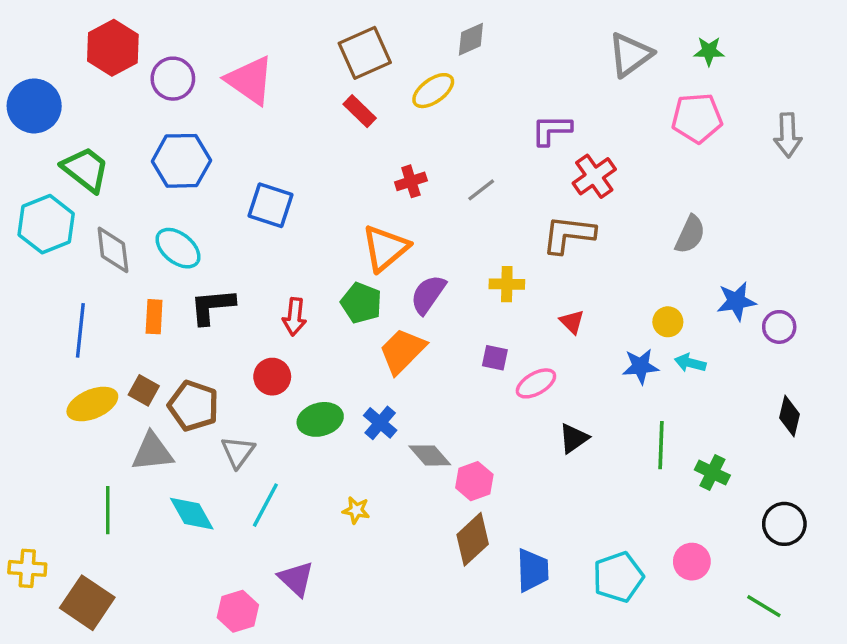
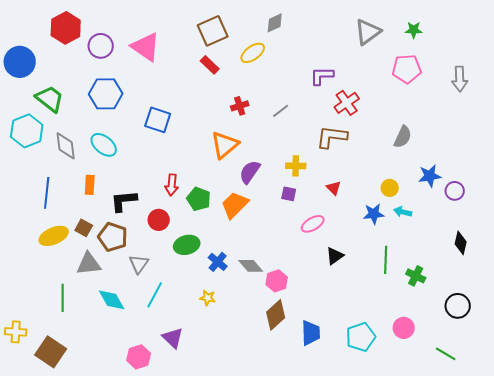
green pentagon: (361, 303) -> (199, 199), moved
black L-shape: (212, 306) -> (124, 201), moved
purple square: (495, 358) -> (289, 194), moved
blue cross: (380, 423) -> (218, 262), moved

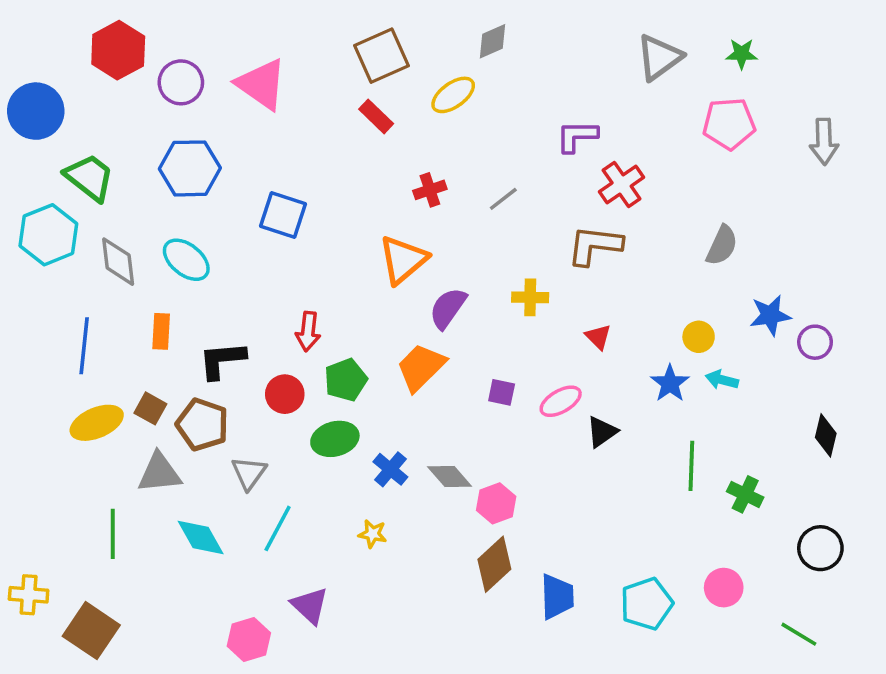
purple square: (289, 194) -> (502, 392), moved
green pentagon: (199, 199) -> (346, 380), moved, turned 30
blue star: (374, 214) -> (670, 383), turned -30
black triangle: (335, 256) -> (602, 432), moved

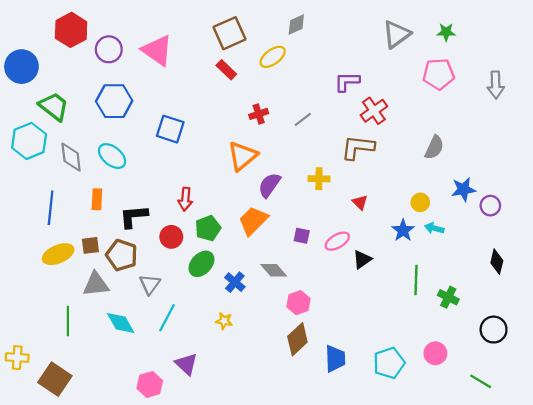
brown square: (150, 408) -> (90, 245), turned -36
green ellipse: (335, 439) -> (201, 264), turned -32
gray diamond: (450, 477) -> (274, 270), moved

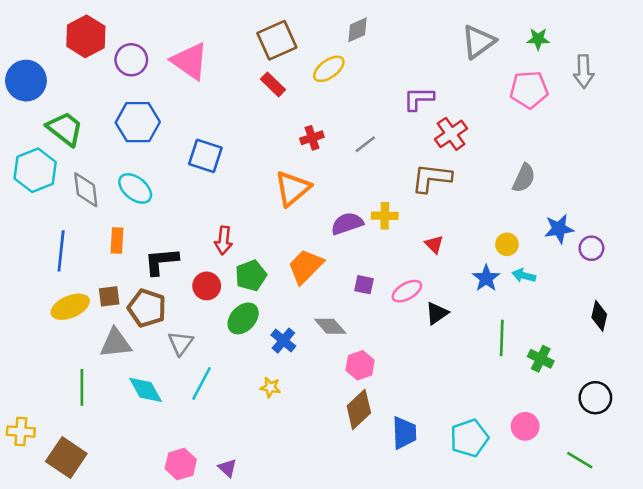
gray arrow: (496, 85) -> (584, 71), moved
purple semicircle: (269, 185) -> (347, 224), moved, turned 36
purple triangle: (186, 364) -> (227, 468), moved, size x0.7

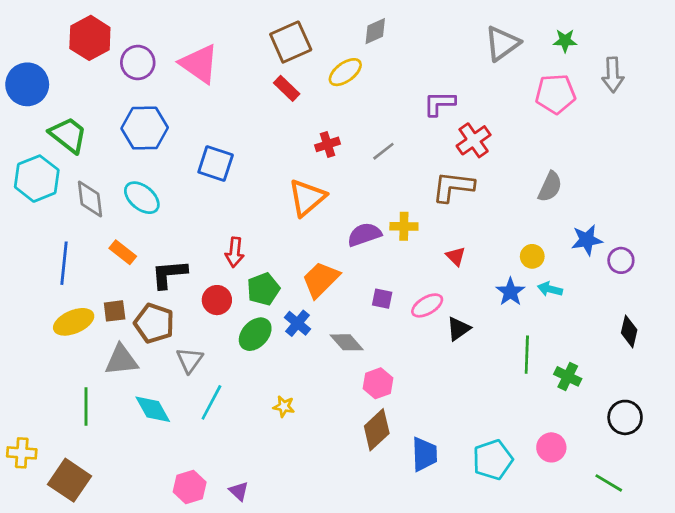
orange rectangle: (117, 240) -> (123, 252), turned -55
blue cross: (283, 341) -> (297, 323), moved

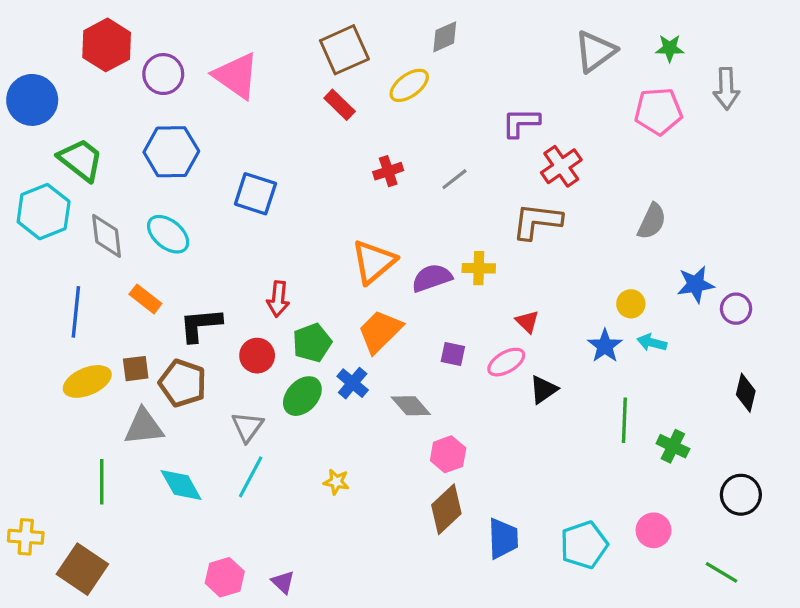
orange triangle: (307, 198) -> (374, 262), moved
red triangle: (456, 256) -> (527, 322), moved
gray triangle: (190, 360) -> (247, 427), moved

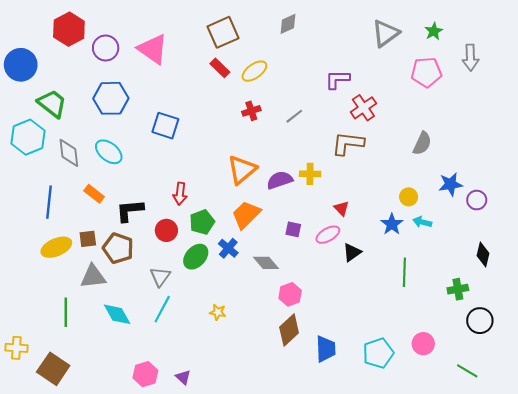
green star: (670, 48) -> (434, 31), turned -30
yellow ellipse: (409, 85) -> (254, 71), moved
green cross: (673, 446) -> (458, 289), moved, turned -36

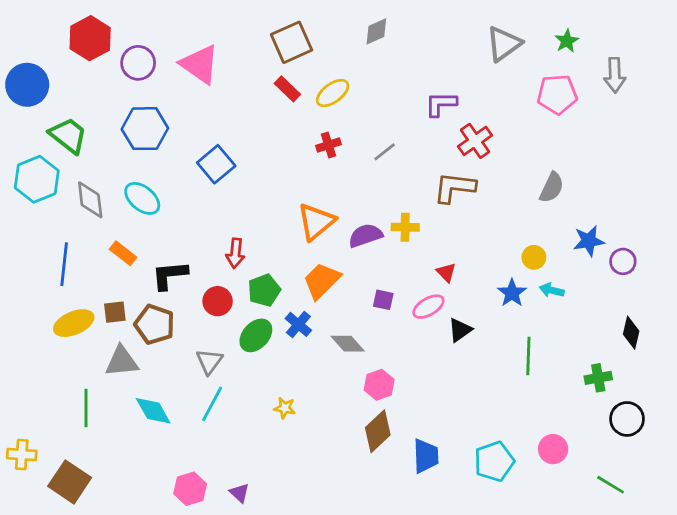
blue square: (165, 126) -> (216, 164), turned 32

